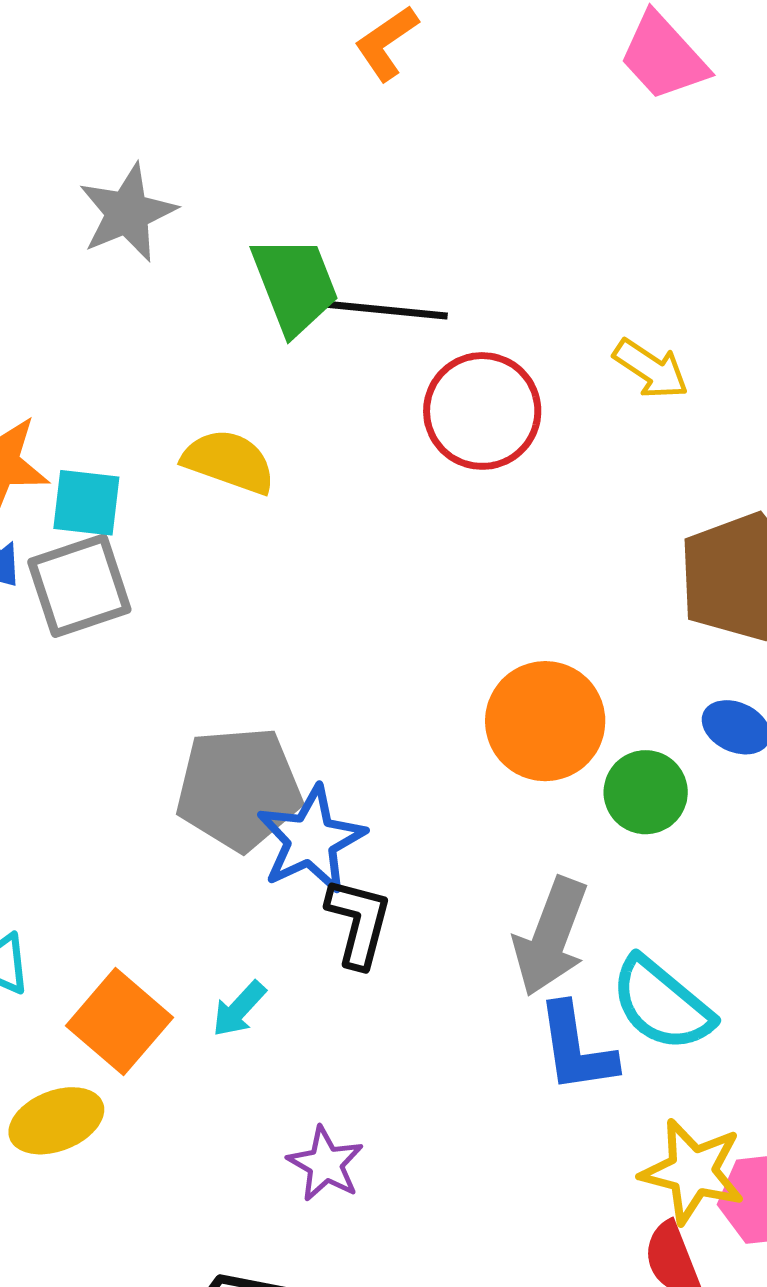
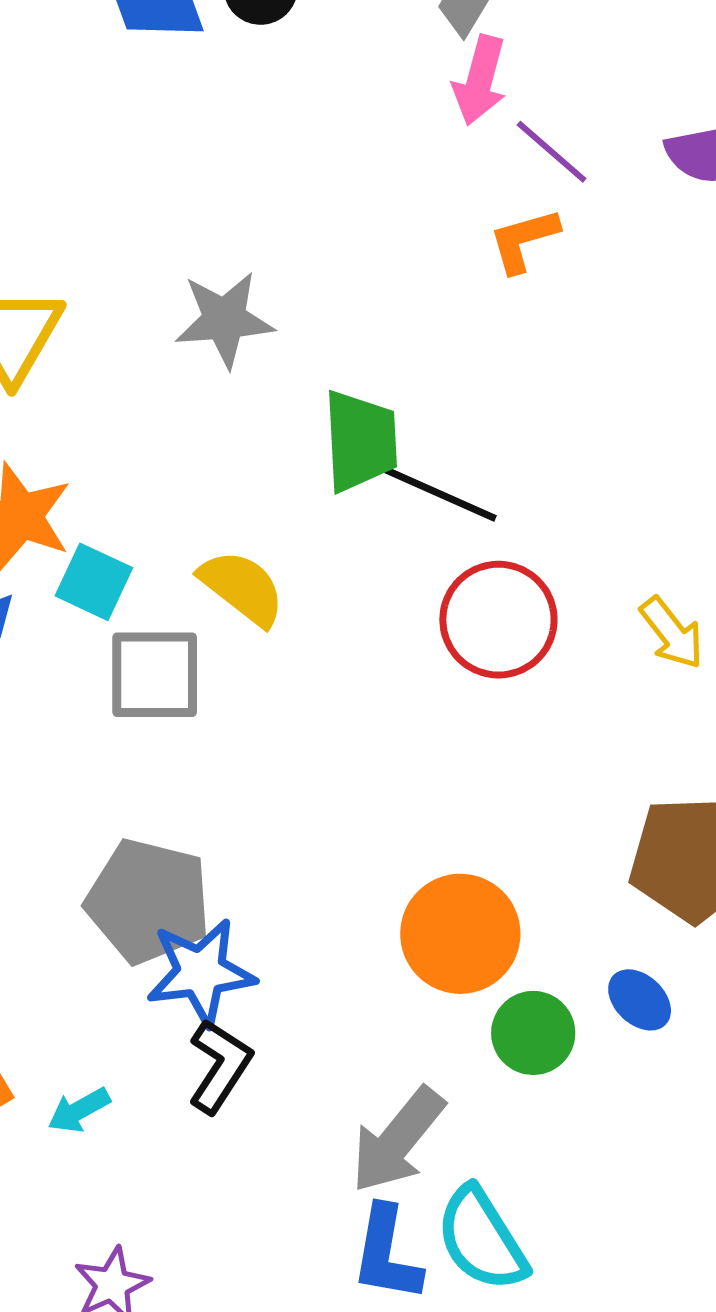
gray square: (79, 586) -> (155, 675), moved

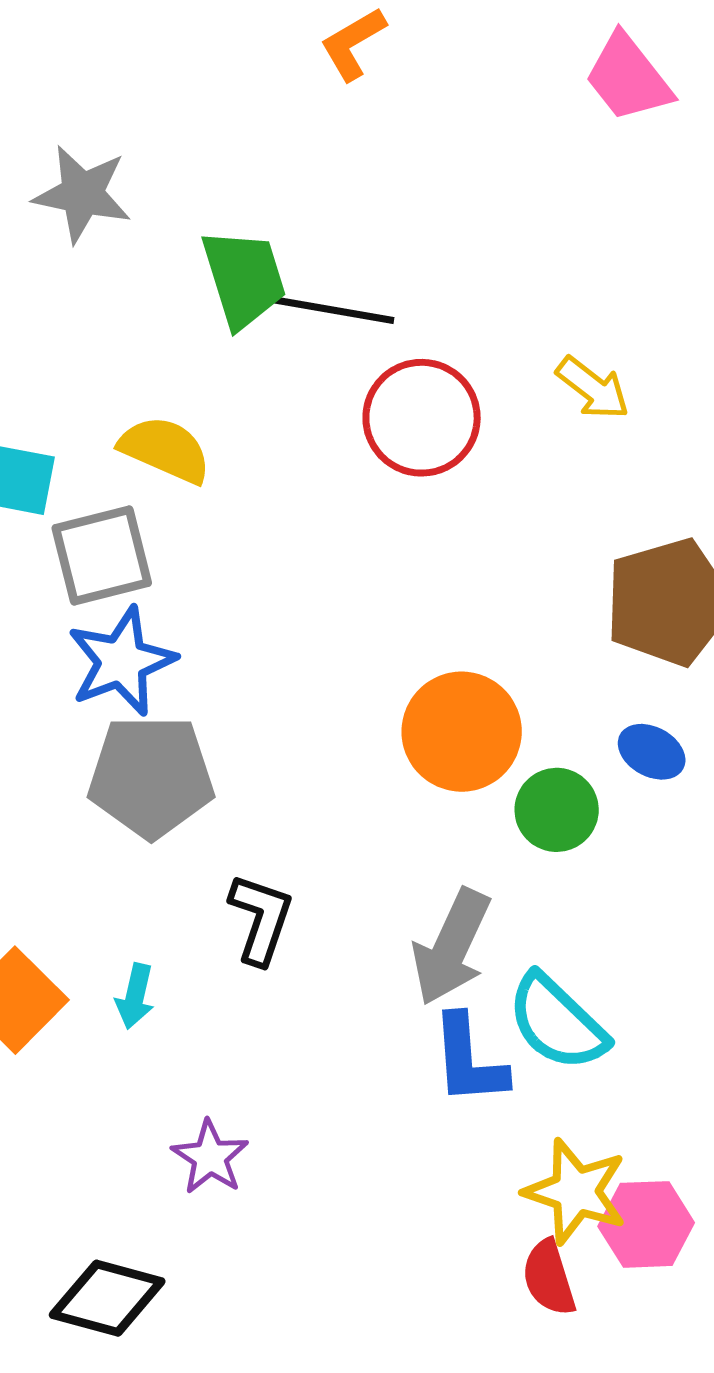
gray star: (224, 319) -> (82, 194), turned 30
blue star: (201, 972) -> (122, 661), moved
cyan arrow: (79, 1110) -> (135, 996), turned -34

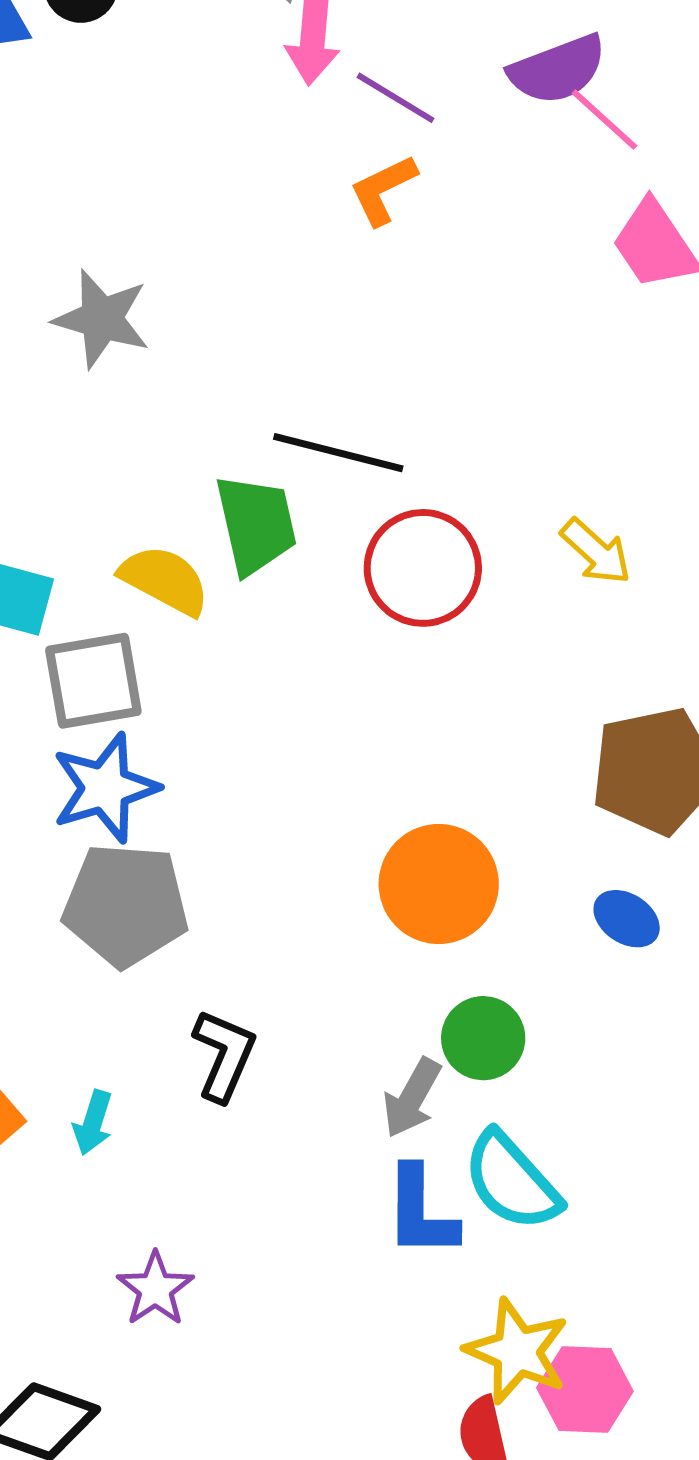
green trapezoid: (244, 278) -> (256, 524), moved
green circle: (557, 810) -> (483, 1038), moved
gray arrow: (451, 947) -> (412, 1098), size x0.7

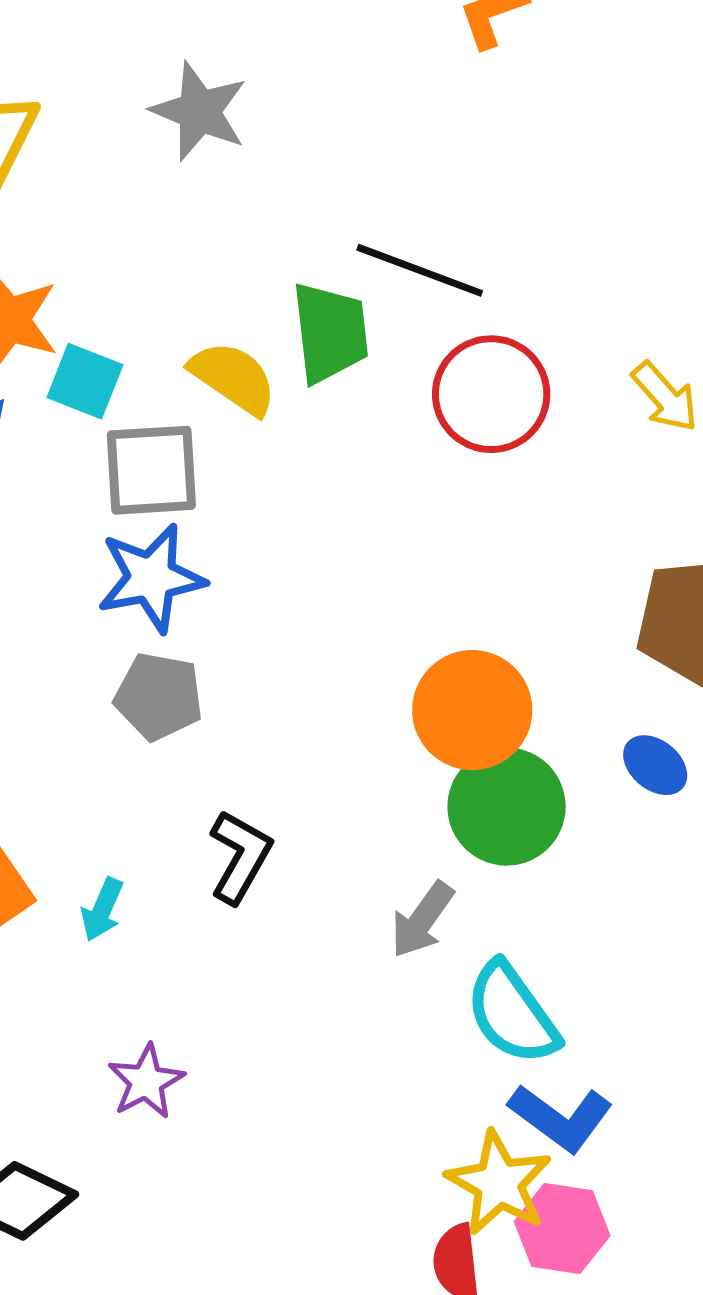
gray pentagon: (126, 905) -> (159, 696), size x0.7
green circle: (483, 1038) -> (507, 807), moved, size x1.4
blue L-shape: (421, 1212) -> (561, 1118), moved, turned -60

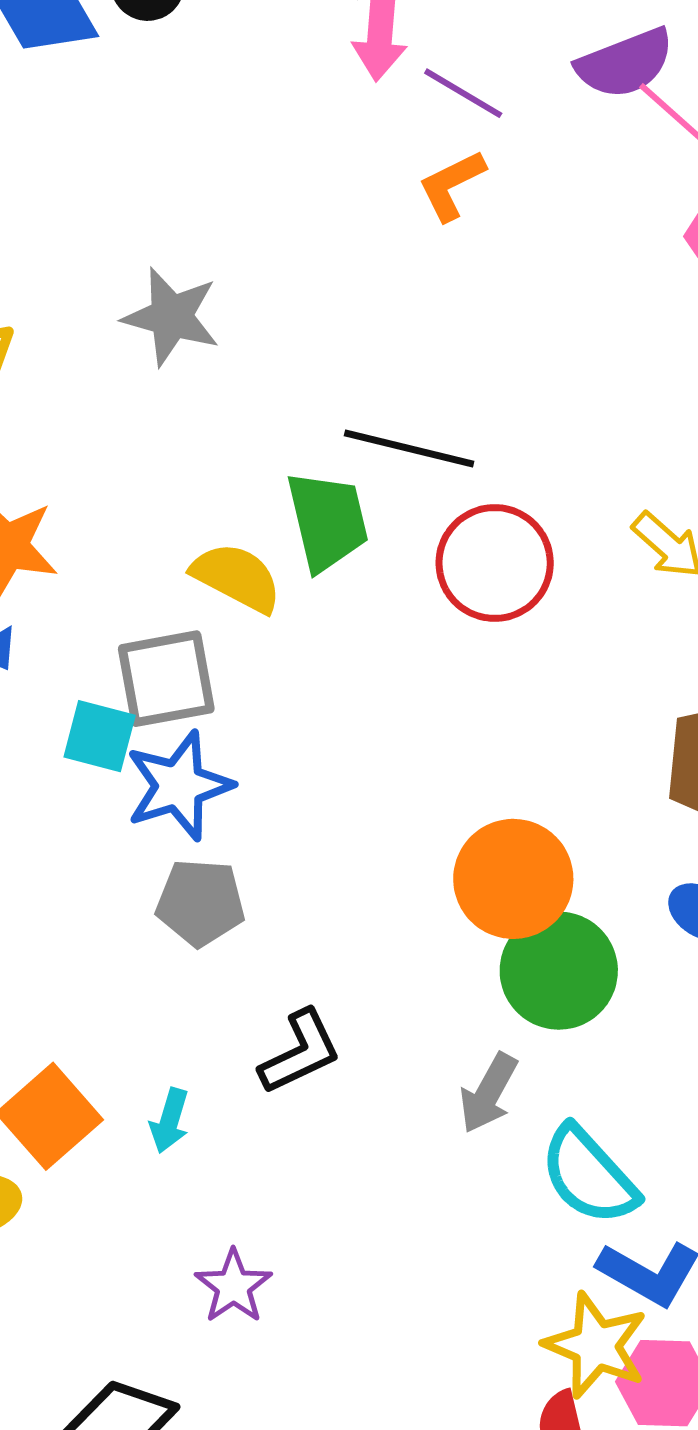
cyan square: (85, 381) -> (100, 736), moved
black L-shape: (240, 857) -> (300, 1052), turned 42

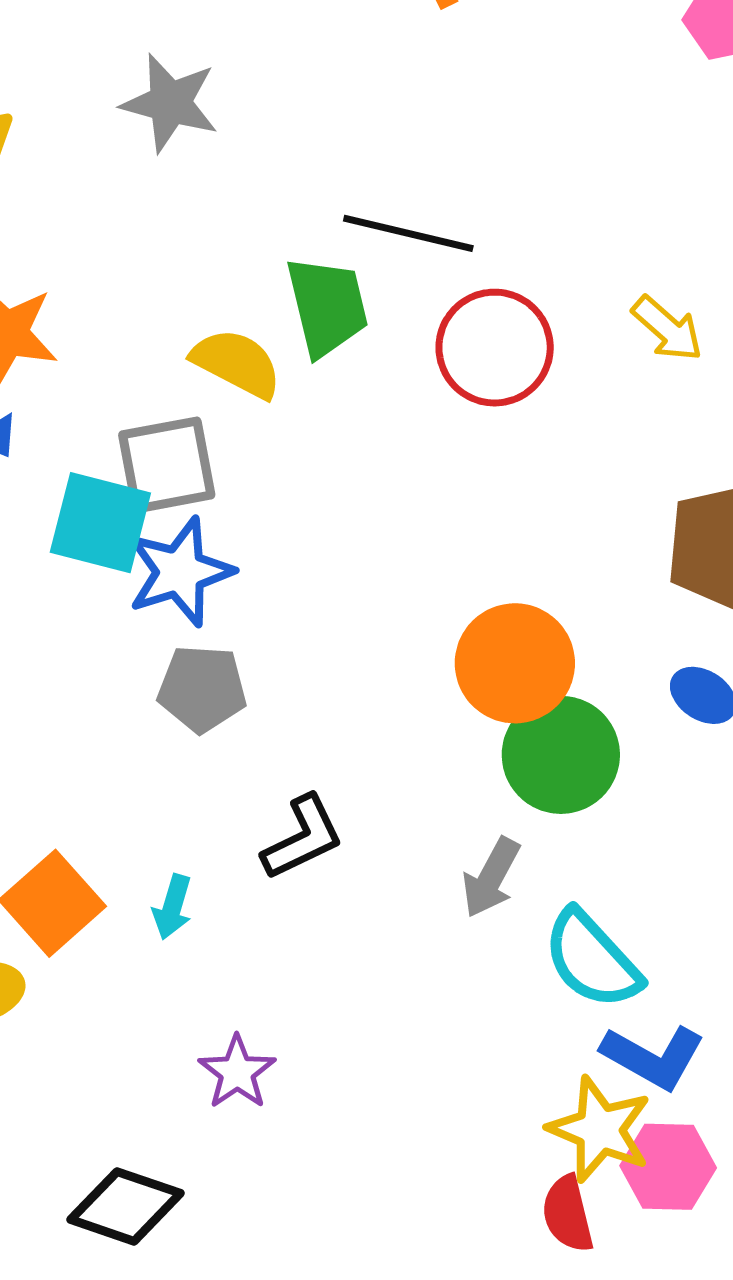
cyan square: (100, 736) -> (100, 523), size x1.4

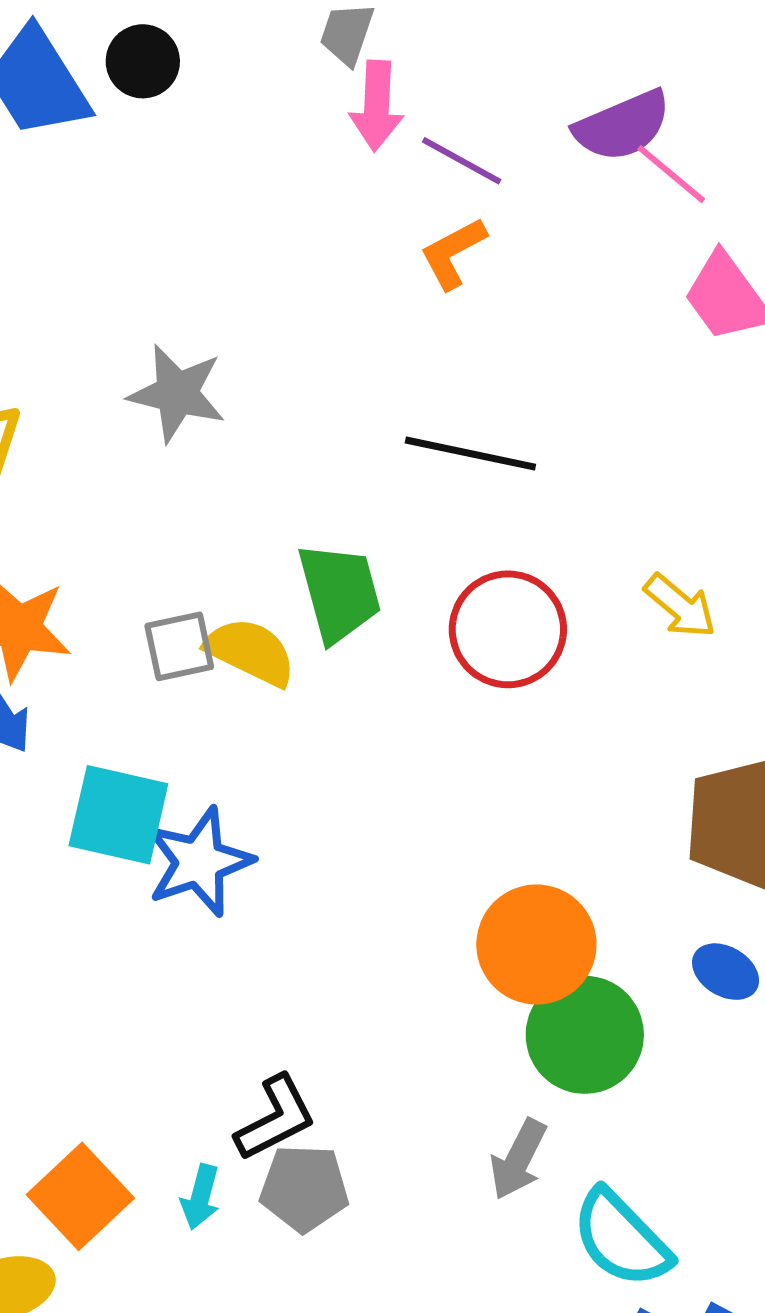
black line: (408, 233) -> (470, 454), moved
gray square: (167, 465) -> (179, 646), moved, size x0.7
gray pentagon: (202, 689) -> (304, 1188), moved
black L-shape: (303, 838) -> (276, 1118), moved

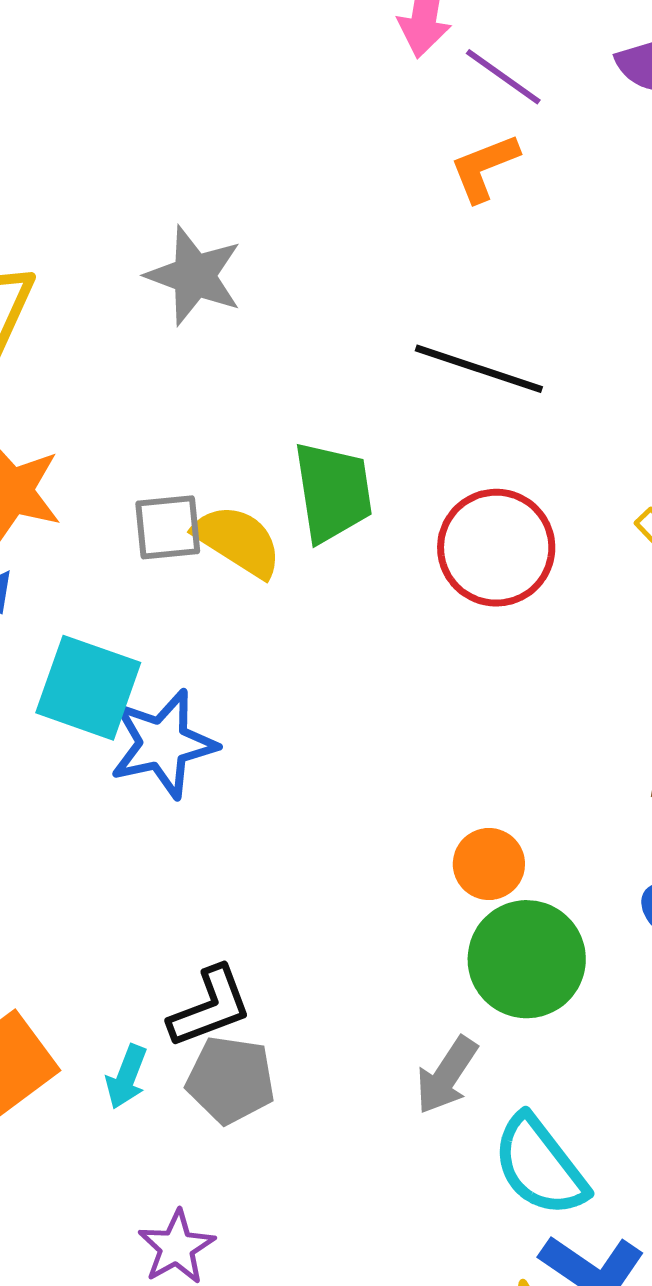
orange circle: (536, 945) -> (489, 864), size x0.6

